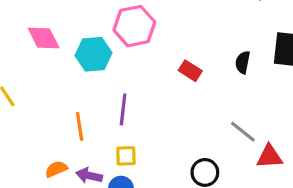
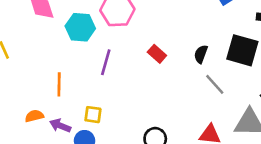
purple line: (123, 109) -> (106, 62), moved
gray line: (243, 132) -> (215, 84), moved

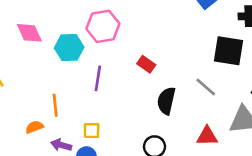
black semicircle: (201, 54) -> (166, 101), moved, size x1.5
orange semicircle: (34, 116) -> (34, 127), moved

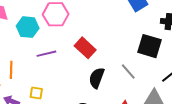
red rectangle: (146, 64) -> (85, 48), size x1.5
purple line: (98, 78) -> (46, 54), turned 60

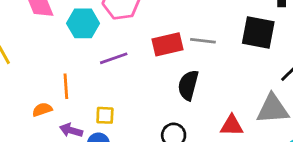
red rectangle: (85, 48) -> (167, 44), turned -50
gray line: (128, 71) -> (203, 41), moved, turned -36

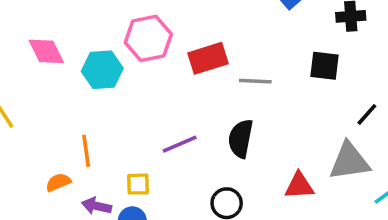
black square: (258, 32) -> (324, 66), size x0.7
red rectangle: (167, 44) -> (208, 58), moved
purple line: (114, 58) -> (180, 144), moved

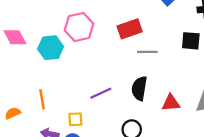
red rectangle: (208, 58) -> (130, 29), moved
orange semicircle: (58, 182) -> (13, 113), moved
red triangle: (299, 186) -> (171, 103), moved

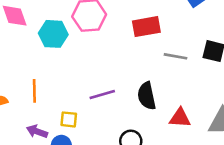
gray line: (147, 52) -> (175, 56), moved
black semicircle: (139, 88) -> (147, 96), turned -30

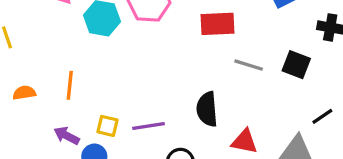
purple line: (102, 94) -> (149, 126), moved

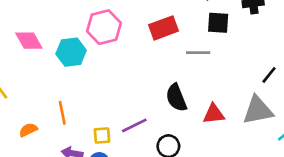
black square: (296, 65) -> (218, 23), moved

